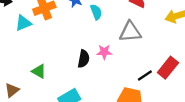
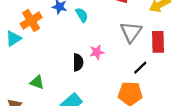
gray triangle: (130, 32) -> (131, 32), moved, turned -40
red rectangle: (168, 68) -> (158, 42), moved, turned -30

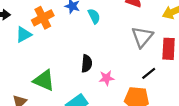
pink star: (97, 52) -> (106, 78), moved
green triangle: (37, 82) -> (44, 80), size x1.5

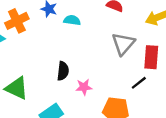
cyan semicircle: (94, 16) -> (72, 20), turned -56
black line: (149, 73) -> (139, 83), moved

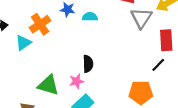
gray triangle: (123, 44) -> (141, 18), moved
pink star: (84, 87) -> (77, 81), moved

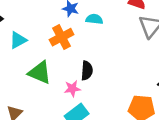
orange cross: (40, 24) -> (62, 37), moved
green triangle: (48, 85) -> (40, 73), moved

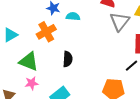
pink star: (72, 89) -> (32, 83), moved

